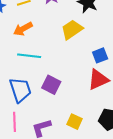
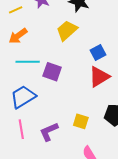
purple square: (51, 85) -> (52, 72), moved
blue trapezoid: (20, 90) -> (23, 97), turned -96

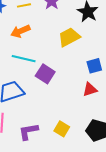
red triangle: (99, 77) -> (90, 89), size x0.7

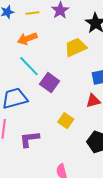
cyan line: (24, 59) -> (29, 66), turned 30
yellow square: (62, 129) -> (66, 121), moved

